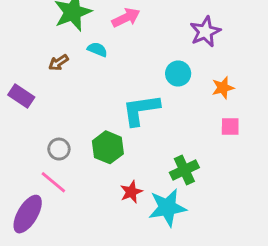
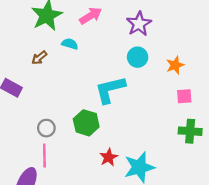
purple star: (205, 32) -> (139, 24), moved
green cross: (184, 170) -> (190, 131), moved, turned 35
pink line: (53, 182) -> (44, 156), turned 55

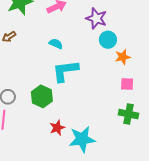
purple star: (139, 24) -> (96, 18), turned -30
cyan semicircle: (70, 44) -> (56, 44), moved
cyan circle: (138, 57) -> (108, 40), moved

